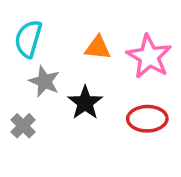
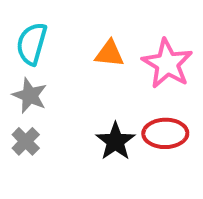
gray star: (44, 81) -> (30, 96), moved
black star: (85, 103) -> (115, 141), moved

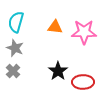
pink star: (167, 64) -> (84, 32), turned -30
red ellipse: (165, 133) -> (83, 82), moved

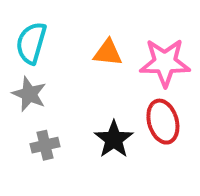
gray cross: (13, 71) -> (45, 145), moved, turned 32
red ellipse: (83, 82) -> (163, 122), moved, turned 75

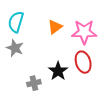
orange triangle: (108, 53) -> (55, 27), turned -42
gray cross: (45, 145) -> (34, 83), moved

